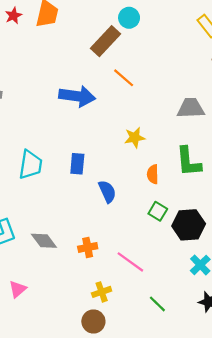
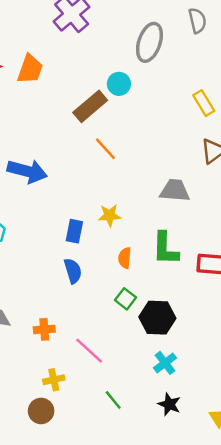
blue arrow: (77, 96) -> (27, 171), moved
blue rectangle: (77, 164) -> (74, 231), moved

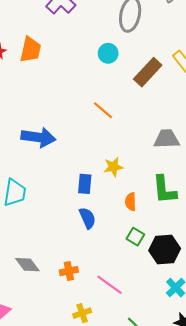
brown rectangle: (90, 106) -> (148, 72), moved

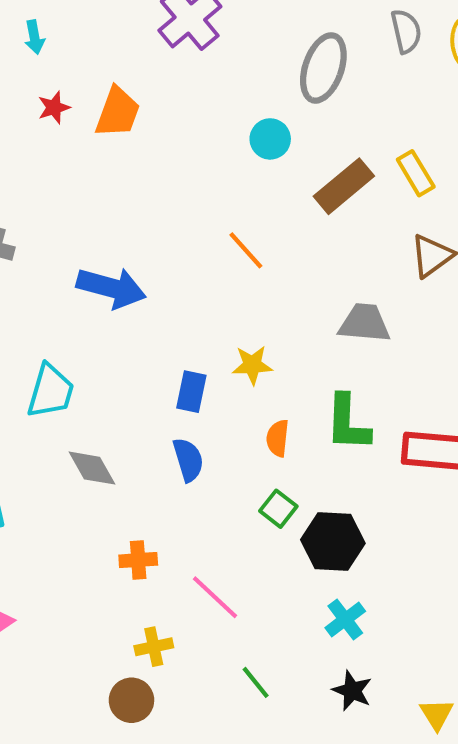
gray diamond: (27, 265) -> (92, 468), moved

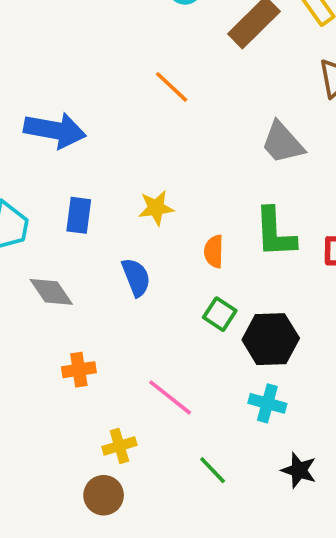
gray trapezoid: (364, 323) -> (282, 143), turned -132
yellow star: (252, 365) -> (156, 208), moved
blue rectangle: (191, 392) -> (79, 215), moved
orange cross: (138, 560) -> (79, 370), moved
cyan cross: (345, 619) -> (267, 403), moved, turned -33

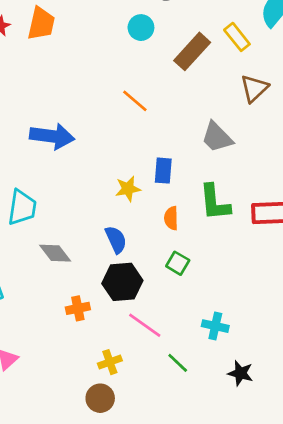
blue rectangle: (79, 215) -> (163, 171), moved
black hexagon: (271, 339) -> (122, 282), moved
green line: (213, 470) -> (178, 363), moved

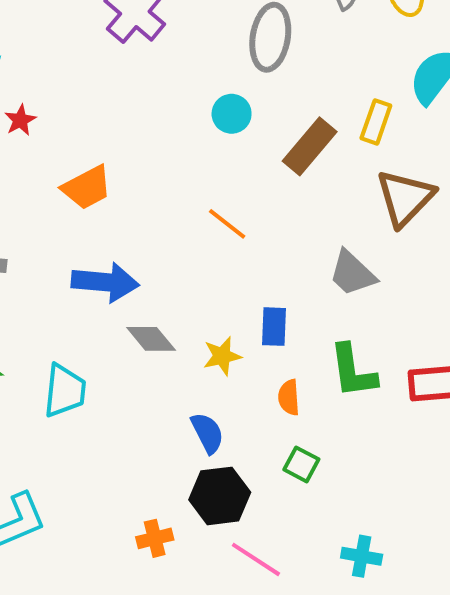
orange trapezoid: (41, 23) -> (87, 188), moved, turned 52
yellow rectangle: (237, 37) -> (376, 122), turned 60
brown triangle: (254, 88) -> (405, 198), size x1.4
gray diamond: (55, 253) -> (151, 339), moved

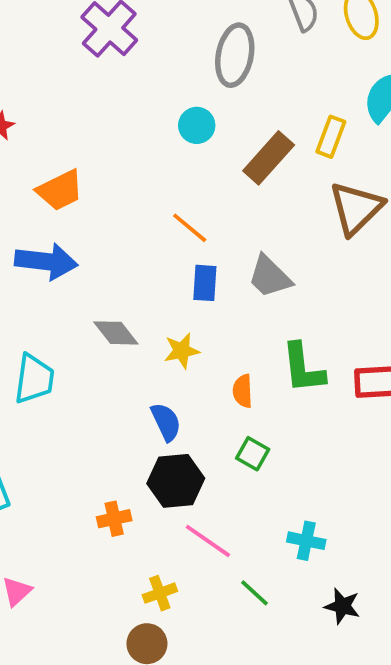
gray trapezoid: (352, 273) -> (270, 277), moved
blue arrow: (105, 282) -> (46, 261), moved
blue rectangle: (274, 327) -> (205, 283), moved

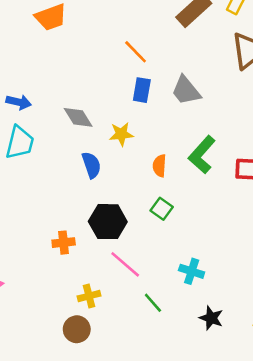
blue arrow: (46, 261) -> (19, 102), moved, size x0.6
green L-shape: (303, 368) -> (202, 155), turned 42
blue semicircle: (166, 422) -> (91, 165), moved

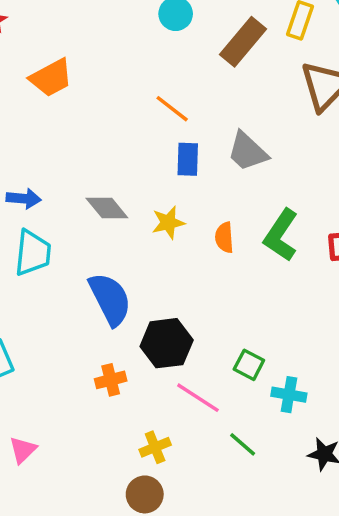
blue semicircle: (91, 165) -> (110, 299), moved, size x1.5
orange semicircle: (159, 166) -> (224, 237), moved
green square: (162, 209) -> (249, 365), moved

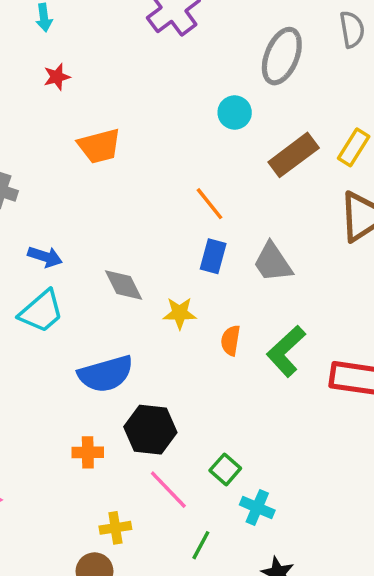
cyan trapezoid: (33, 253) -> (41, 312), turned 30
blue semicircle: (110, 299) -> (106, 374), turned 88
green line: (243, 444) -> (201, 545), turned 64

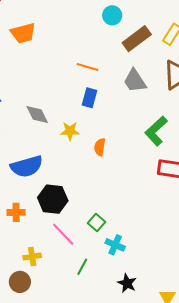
cyan circle: (235, 113) -> (112, 15), moved
orange line: (209, 204) -> (88, 67), turned -35
gray trapezoid: (273, 262) -> (135, 81), moved
green L-shape: (286, 351) -> (156, 131), moved

